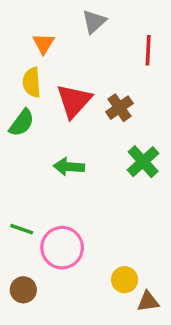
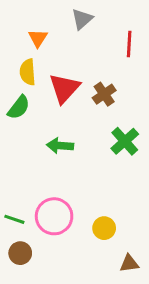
green line: (22, 229) -> (14, 219), moved
yellow circle: (125, 280) -> (104, 228), moved

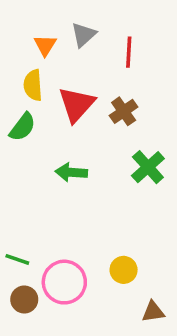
gray triangle: (82, 19) -> (84, 35), moved
red line: (129, 44) -> (129, 52), moved
pink circle: (54, 216) -> (64, 282), moved

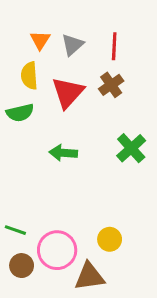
gray triangle: (84, 35) -> (73, 45), moved
brown cross: (124, 111) -> (111, 85), moved
green semicircle: (23, 127) -> (20, 113), turned 40
brown triangle: (153, 312) -> (90, 276), moved, size x1.5

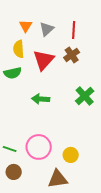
pink circle: (57, 250) -> (39, 147), moved

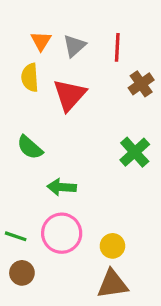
brown cross: (72, 55) -> (141, 84), moved
green semicircle: (13, 73) -> (30, 147), moved, turned 54
green arrow: (41, 99) -> (62, 187), moved
brown triangle: (58, 179) -> (112, 284), moved

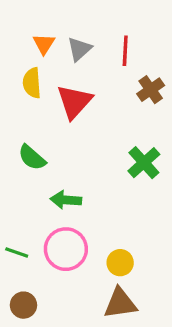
brown circle: (22, 273) -> (23, 305), moved

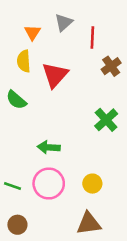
gray triangle: (79, 49) -> (64, 22), moved
green semicircle: (32, 158) -> (16, 100), moved
yellow circle: (120, 263) -> (92, 184), moved

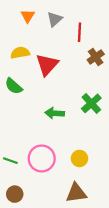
orange triangle: (32, 32) -> (28, 16), moved
yellow semicircle: (24, 61) -> (20, 53), turned 84
green arrow: (49, 147) -> (55, 113), moved

